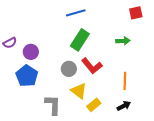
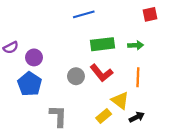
green rectangle: (80, 40) -> (102, 44), moved, turned 50
orange line: (125, 81) -> (138, 77), moved
yellow triangle: (79, 91) -> (120, 101), moved

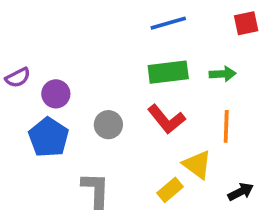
blue line: (84, 14) -> (168, 23), moved
gray circle: (76, 76) -> (108, 125), moved
black arrow: (137, 117) -> (241, 192), moved

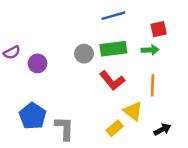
red square: (246, 23) -> (159, 29), moved
gray circle: (108, 125) -> (84, 54), moved
blue pentagon: (49, 137) -> (33, 116), moved

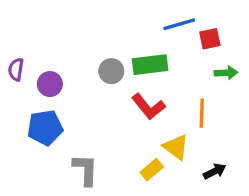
blue line: (113, 16) -> (179, 24), moved
green arrow: (150, 50) -> (226, 73), moved
purple semicircle: (12, 52) -> (16, 69), turned 126
blue pentagon: (33, 116) -> (45, 128), moved, turned 30

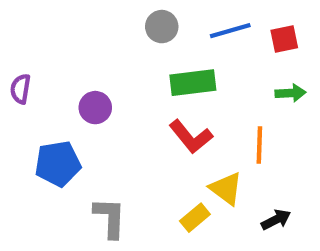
red square: (210, 39) -> (284, 39), moved
gray circle: (111, 71) -> (162, 27), moved
purple circle: (50, 84) -> (95, 108), moved

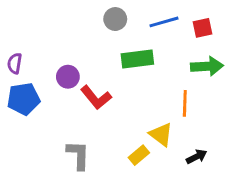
green arrow: (291, 93) -> (207, 66), size x1.5
red L-shape: (191, 137) -> (96, 97), moved
blue pentagon: (58, 164) -> (23, 99), moved

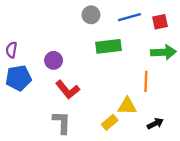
red L-shape: (96, 97) -> (68, 90), moved
yellow triangle: (161, 134) -> (127, 106), turned -36

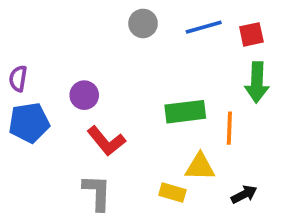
green rectangle: (109, 46) -> (185, 112), moved
green arrow: (163, 52) -> (257, 82), turned 95
yellow rectangle: (110, 122) -> (172, 193), turned 56

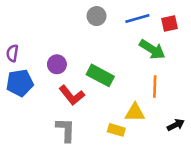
green arrow: (257, 82) -> (152, 49), moved, turned -60
green rectangle: (185, 112) -> (100, 75), moved, turned 35
black arrow: (244, 194) -> (176, 125), moved

